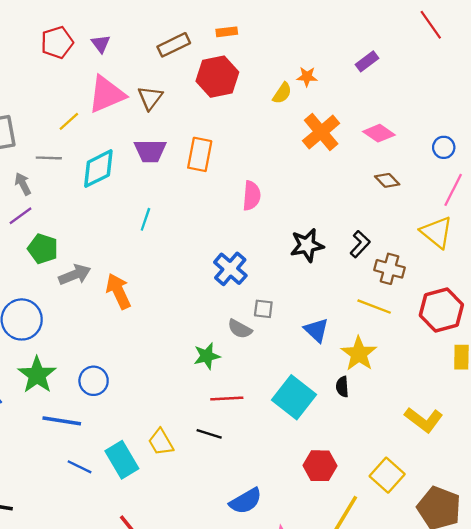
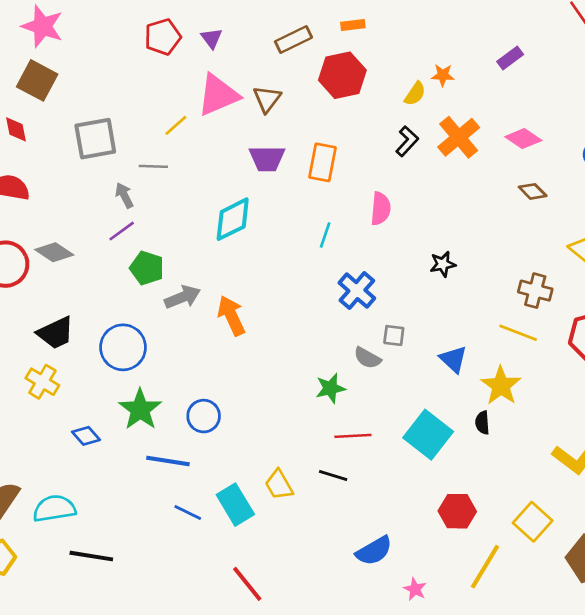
cyan diamond: (98, 169) -> (233, 219), moved
cyan line: (145, 219) -> (325, 235), moved
black L-shape: (360, 244) -> (407, 141), moved
black star: (307, 245) -> (443, 264), size x0.7

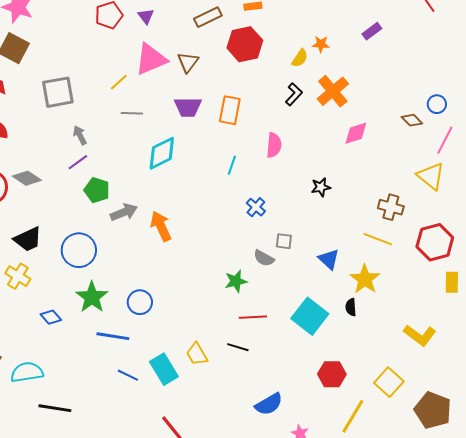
pink diamond: (523, 139) -> (356, 133), moved, turned -52
gray line: (153, 166) -> (132, 113), moved
brown diamond: (533, 191) -> (412, 120), moved
blue cross: (357, 291) -> (256, 207), size x0.7

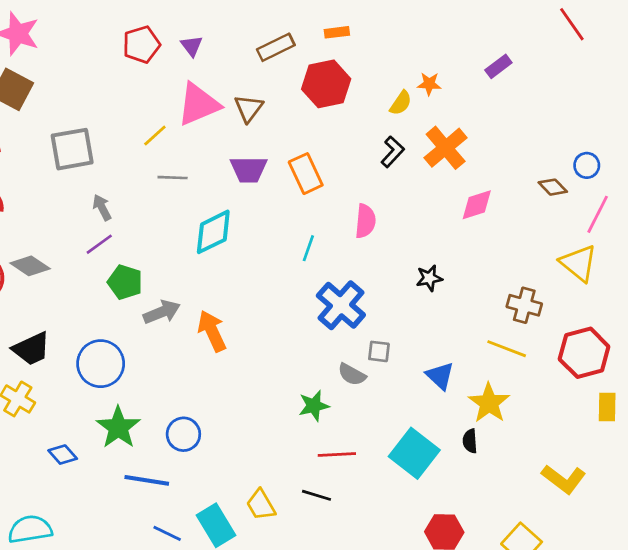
orange rectangle: (230, 110) -> (306, 174), turned -36
blue cross: (256, 207) -> (341, 305), size x1.8

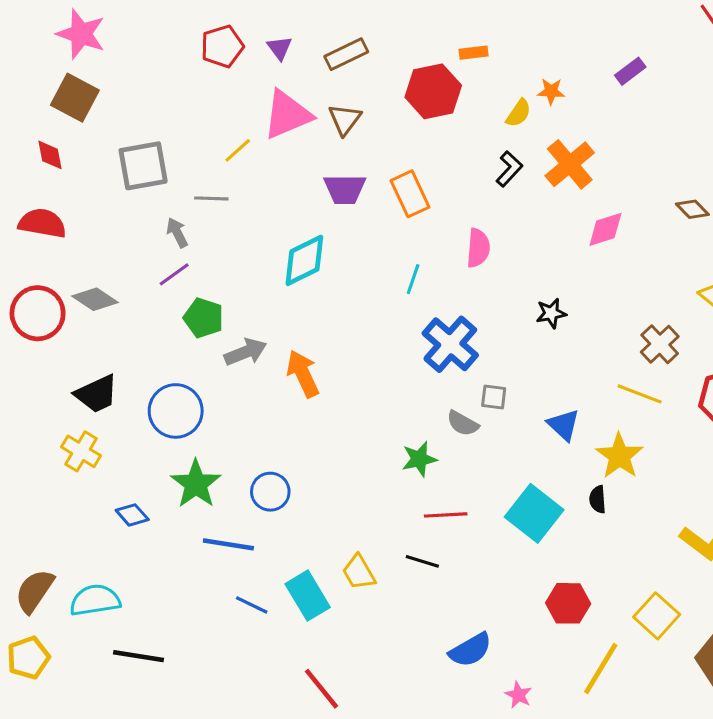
orange rectangle: (337, 32) -> (474, 53), moved
brown rectangle: (276, 47) -> (346, 54), moved
gray line: (173, 178) -> (211, 198), moved
brown cross: (524, 305) -> (660, 344), turned 32

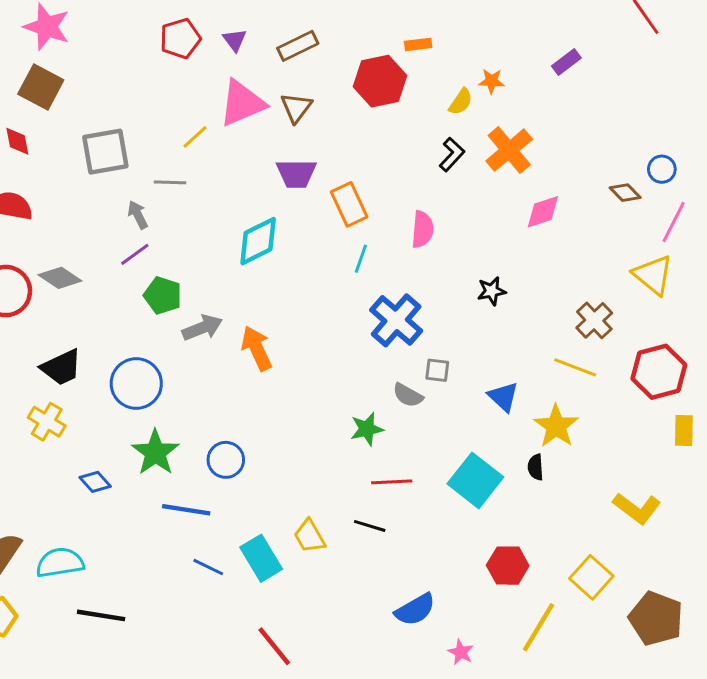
orange rectangle: (410, 194) -> (349, 204), moved

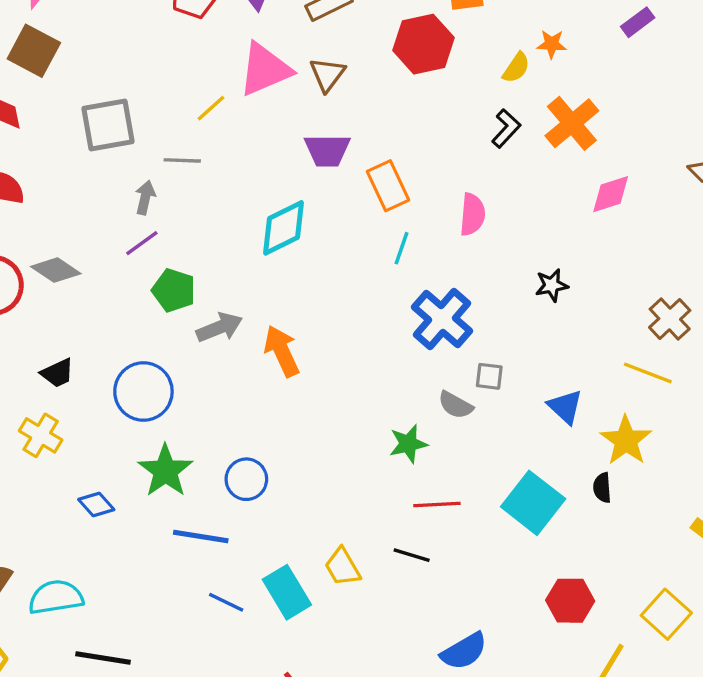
gray arrow: (138, 215) -> (145, 198), turned 40
black trapezoid: (61, 367) -> (57, 373), size x0.7

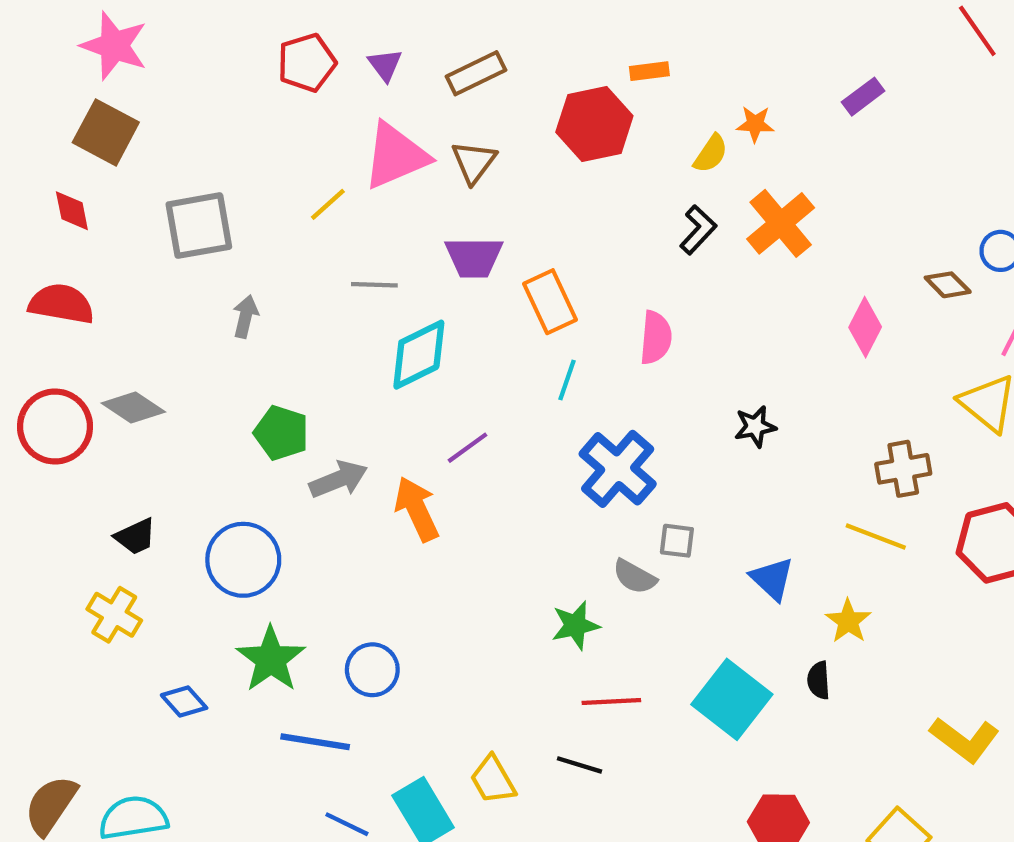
gray line: (182, 160) -> (374, 285), moved
pink diamond: (611, 194) -> (865, 327), moved, turned -45
purple line: (142, 243) -> (467, 448), moved
brown cross: (670, 319) -> (903, 469), turned 33
yellow star: (626, 440) -> (848, 621), size x0.7

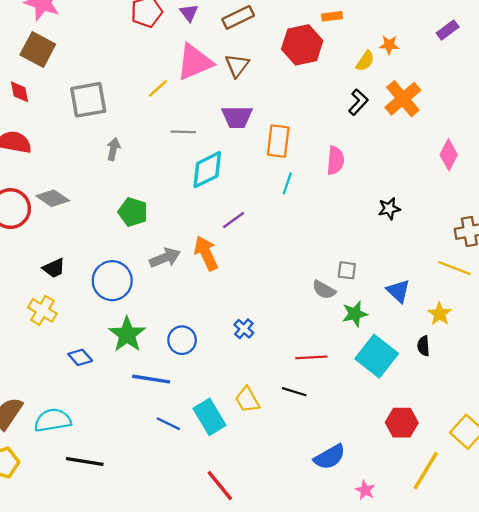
orange rectangle: (550, 302) -> (278, 141), turned 32
blue cross: (618, 469) -> (244, 329), moved, size x0.5
gray arrow: (338, 479) -> (165, 258), moved
green star: (575, 625) -> (355, 314), moved

